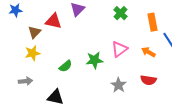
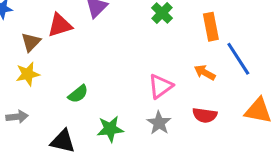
red triangle: (53, 21) -> (60, 25), turned -30
pink triangle: (119, 49) -> (160, 86), moved
green star: (94, 60) -> (110, 129), moved

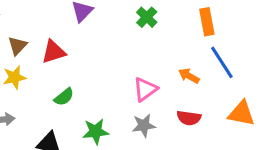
red triangle: (60, 25) -> (54, 52), moved
orange rectangle: (211, 27) -> (207, 22), moved
gray star: (159, 123) -> (144, 125), turned 30

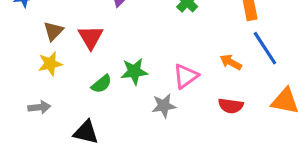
red triangle: (54, 52) -> (91, 37), turned -44
gray star: (144, 125) -> (164, 106), moved
green star: (96, 131) -> (134, 71), moved

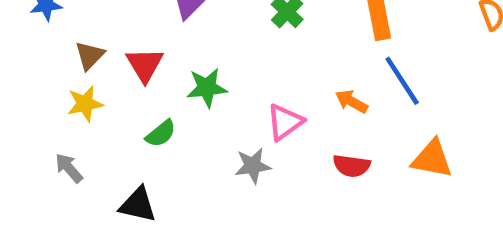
green star: (134, 71) -> (207, 88), moved
gray arrow: (39, 107) -> (69, 168), turned -125

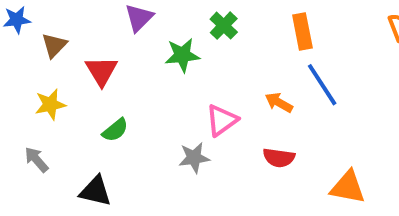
brown triangle: (90, 55) -> (54, 45), moved
green star: (207, 88) -> (182, 55), moved
orange triangle: (432, 159) -> (348, 187), moved

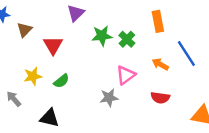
green cross: (224, 26) -> (127, 39), moved
orange rectangle: (302, 32) -> (158, 21), moved
yellow star: (50, 104) -> (33, 76), moved

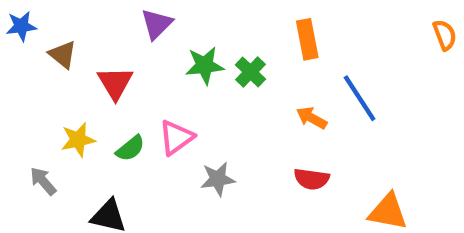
brown triangle: (24, 30) -> (63, 55), turned -35
pink triangle: (126, 75) -> (176, 137), moved

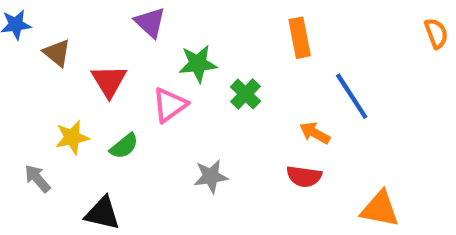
purple triangle: (157, 24) -> (150, 23), turned -32
green cross: (250, 72) -> (245, 94), moved
orange arrow: (312, 118) -> (315, 133), moved
pink triangle: (176, 137) -> (170, 105), moved

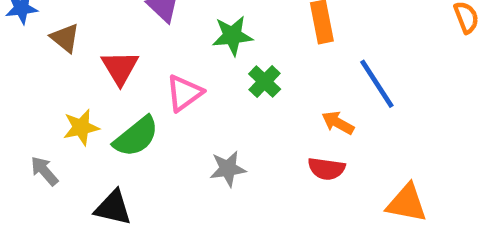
green star: (198, 64) -> (232, 36), moved
green semicircle: (124, 146) -> (136, 137), size x1.5

